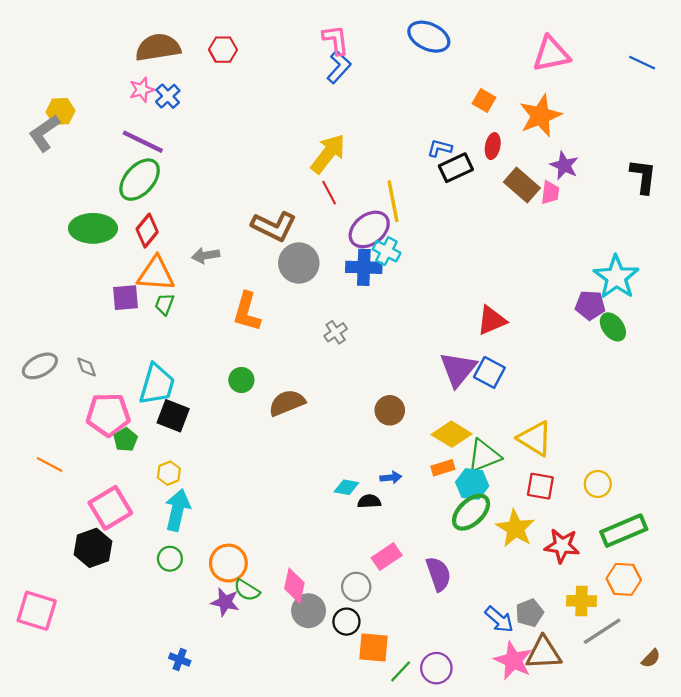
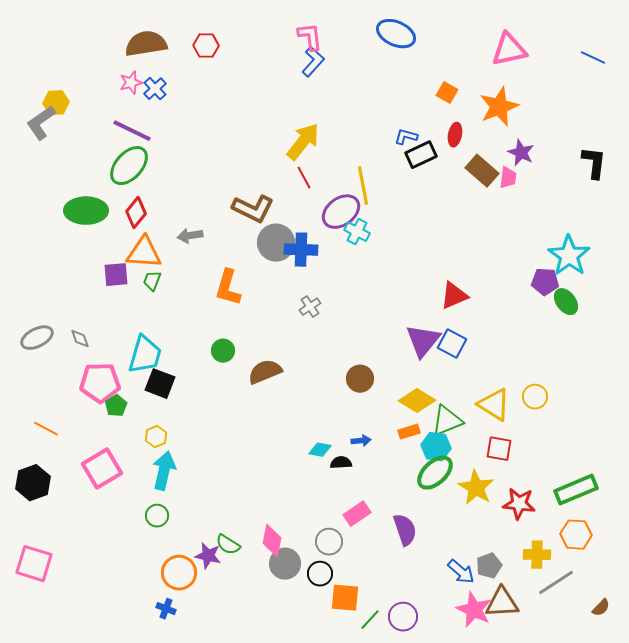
blue cross: (364, 267) -> (301, 250), moved
yellow circle: (598, 484) -> (535, 397), moved
black hexagon: (93, 548) -> (33, 483), moved
orange circle: (228, 563) -> (179, 573), moved

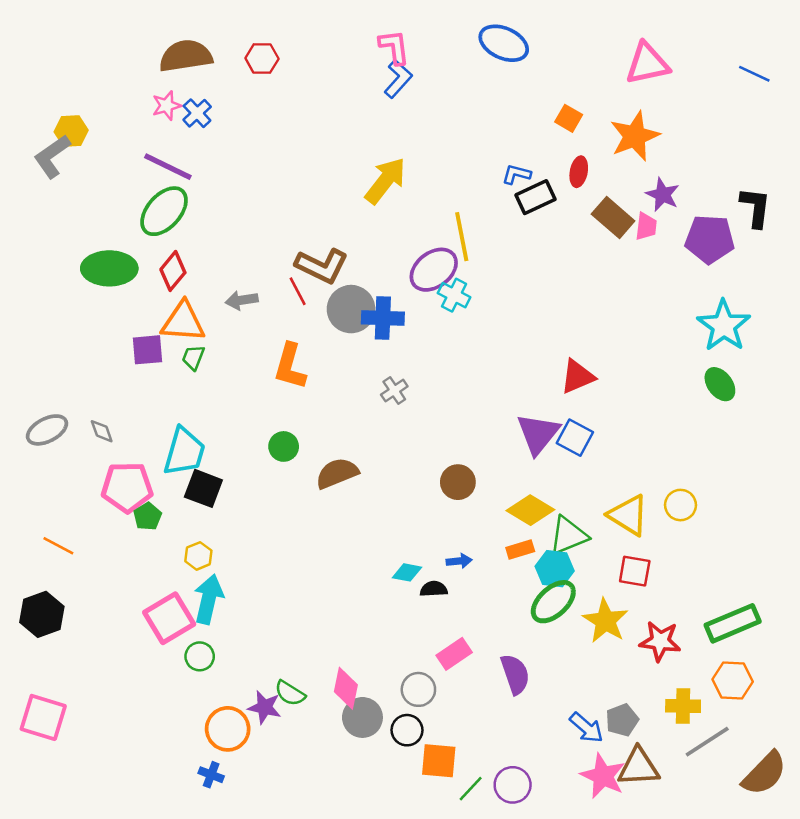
red line: (304, 178) -> (298, 291), moved
purple pentagon: (545, 282) -> (710, 239), moved, size x1.4
pink square: (102, 469) -> (169, 618), moved
brown semicircle: (601, 608) -> (764, 773), size x2.0

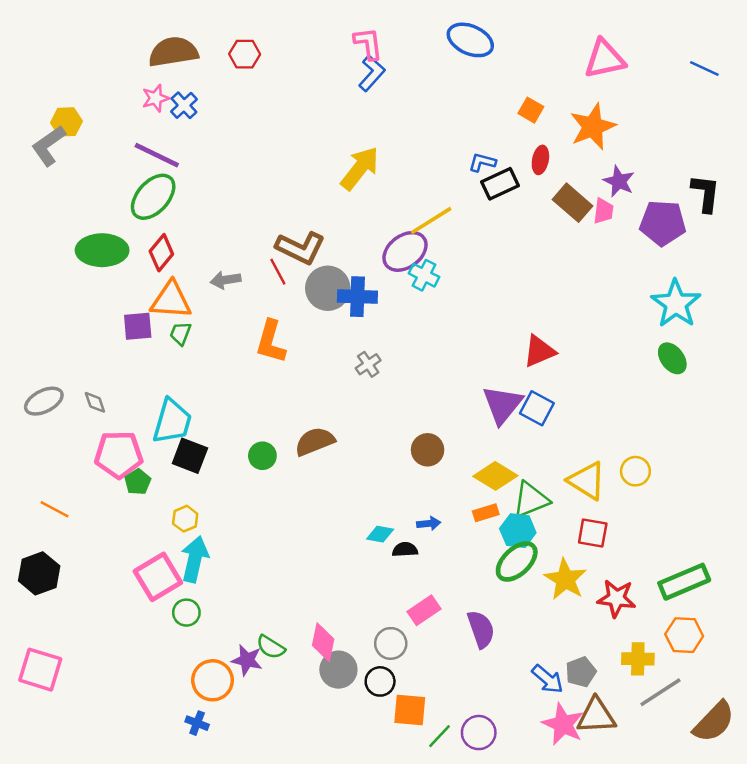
yellow line: (462, 237) -> (431, 221), turned 69
green circle: (284, 446) -> (262, 456), moved

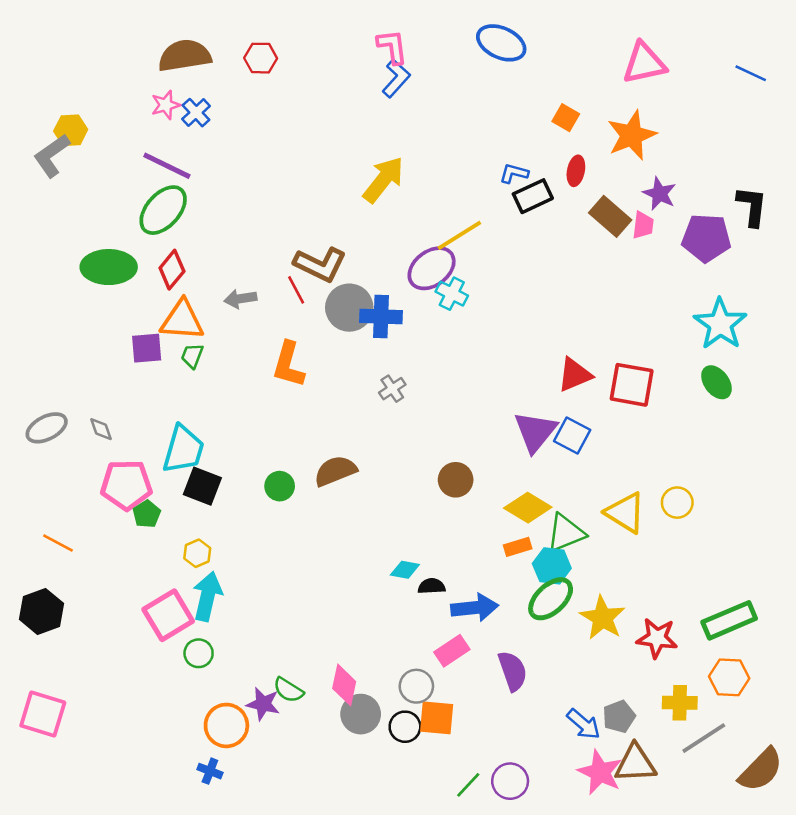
blue arrow: (429, 523) -> (475, 608), moved, size x1.8
red square: (593, 533) -> (632, 385), moved, size x1.4
orange square: (410, 710) -> (437, 718), moved

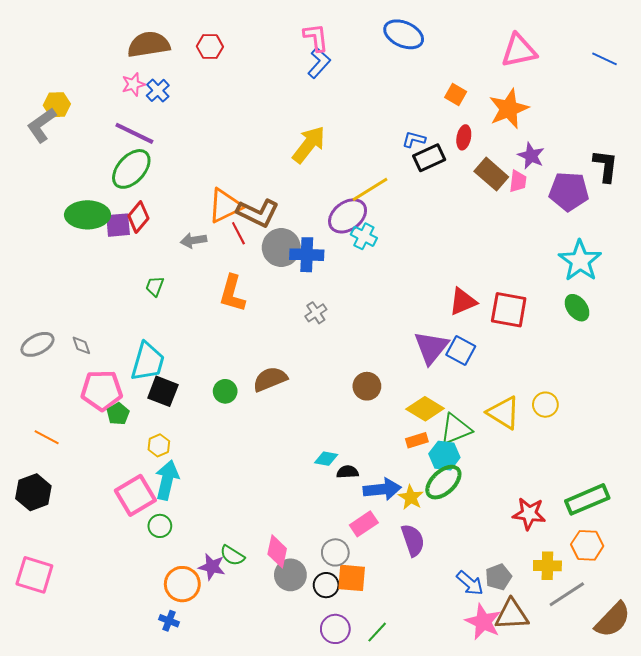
orange triangle: (182, 320) -> (225, 206), moved, turned -30
purple square: (147, 348) -> (118, 225), moved
yellow star: (603, 618) -> (411, 497), moved, size x0.7
purple circle: (510, 781) -> (335, 629), moved

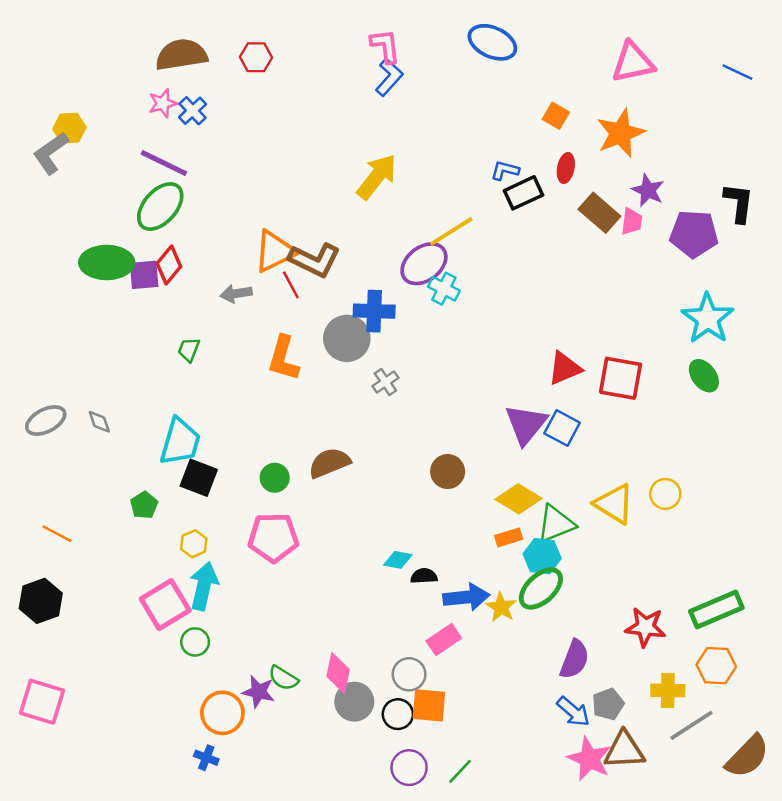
gray circle: (281, 248) -> (347, 338), moved
pink pentagon: (102, 390) -> (273, 537), moved
purple semicircle: (413, 540) -> (575, 659), moved, turned 40

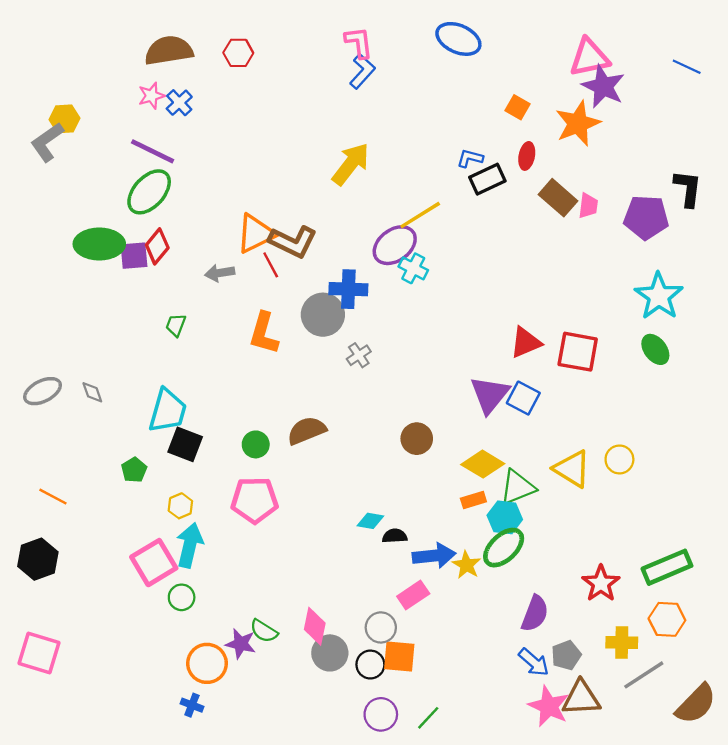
purple star: (648, 190) -> (603, 86), moved, size x1.4
red star: (645, 627) -> (601, 583), turned 30

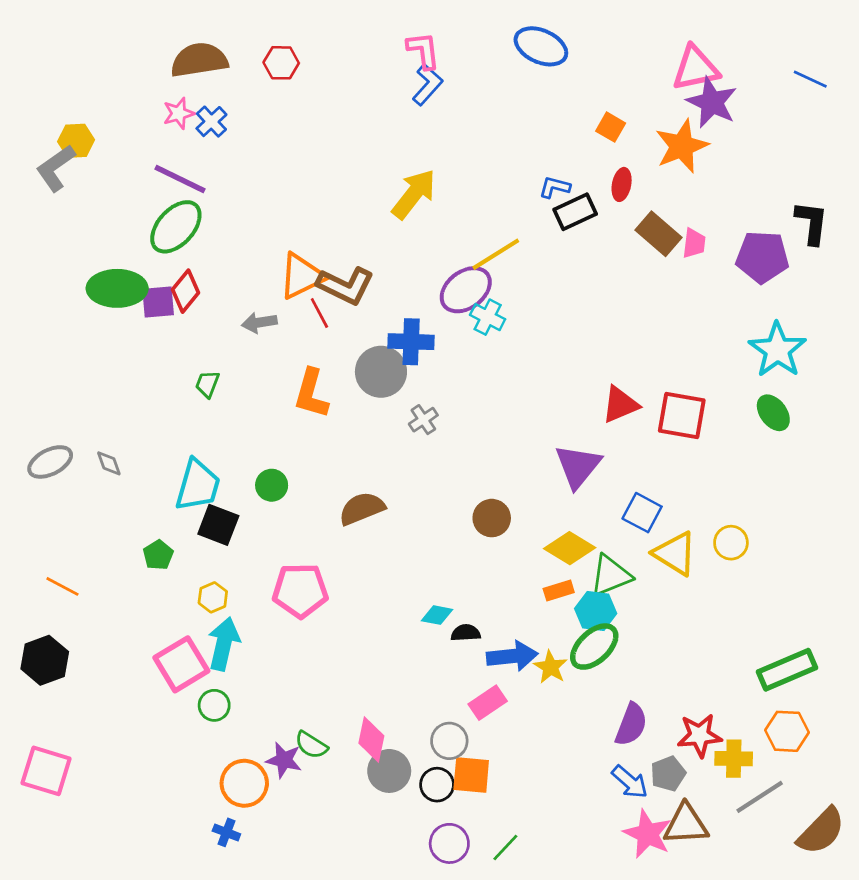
blue square: (523, 398) -> (642, 513), moved
green circle: (256, 444) -> (272, 485), moved
red star: (601, 583) -> (700, 735), moved, turned 30

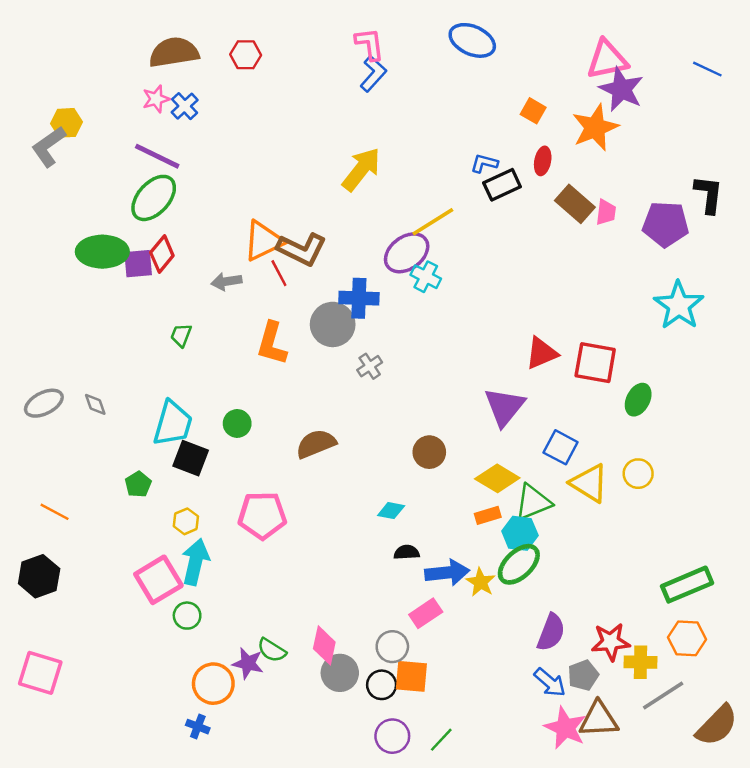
green ellipse: (773, 413) -> (638, 400), moved, turned 64
cyan diamond: (437, 615) -> (391, 511), moved

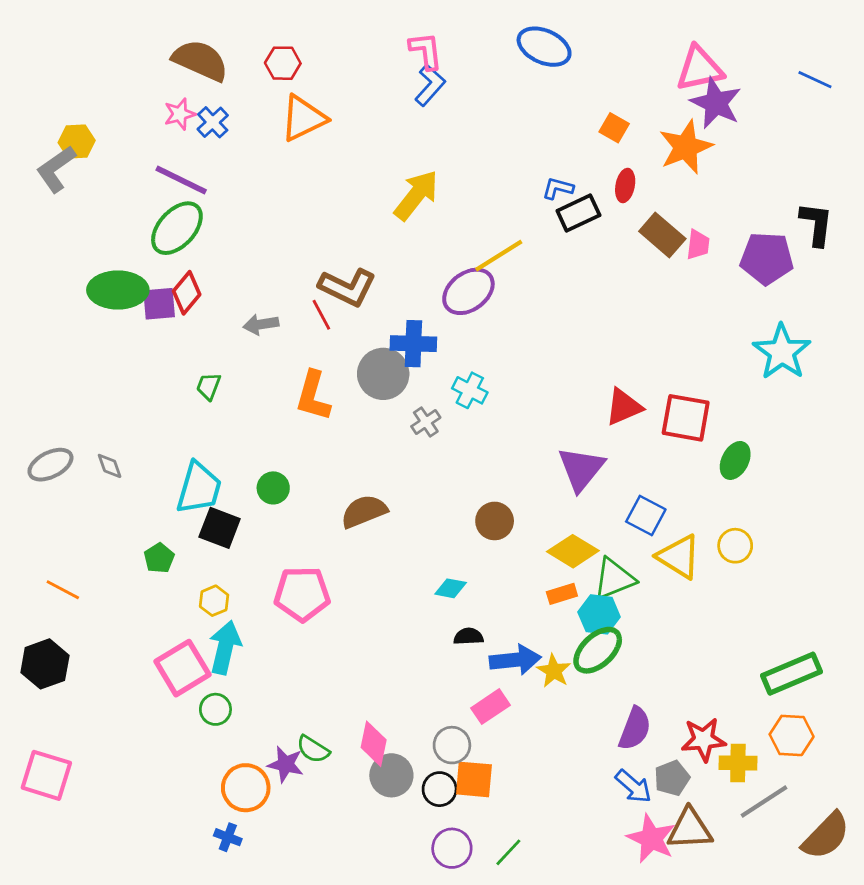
brown semicircle: (174, 52) -> (200, 60), turned 33
orange triangle: (263, 241) -> (303, 118), moved
cyan cross: (426, 277) -> (470, 390), moved

